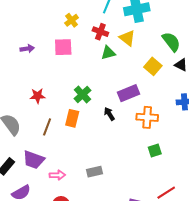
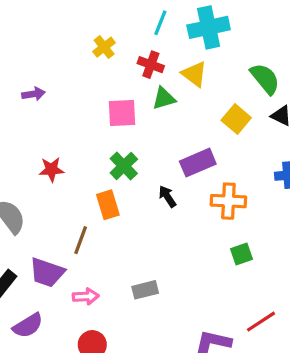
pink square: (63, 47) -> (122, 113), moved
orange rectangle: (72, 118) -> (108, 205), turned -30
brown line: (47, 127) -> (81, 240), moved

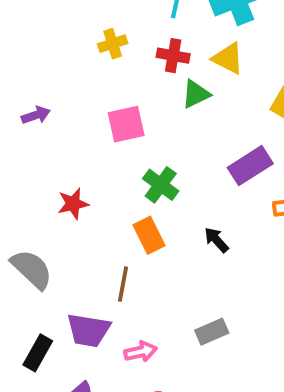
yellow cross: (104, 47) -> (113, 44), turned 30
pink square: (122, 113) -> (126, 124), moved
black arrow: (167, 196) -> (216, 240), moved

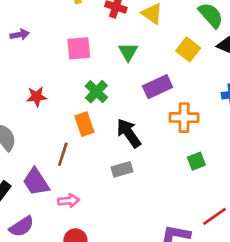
green triangle: (196, 94) -> (128, 52), moved, turned -42
black arrow: (216, 240) -> (129, 133), size x1.6
purple trapezoid: (88, 330) -> (36, 182), turned 40
gray rectangle: (212, 332) -> (122, 169), moved

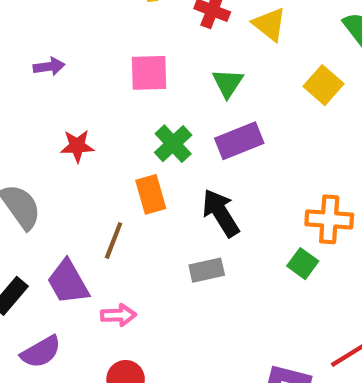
purple arrow: (20, 35) -> (49, 67), moved
purple rectangle: (158, 87) -> (239, 141), moved
orange cross: (184, 118) -> (329, 219), moved
green square: (196, 161) -> (303, 264), moved, turned -36

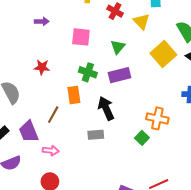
purple arrow: (49, 67) -> (42, 21), moved
yellow square: (323, 85) -> (163, 54), size x1.4
green cross: (173, 144) -> (88, 72), turned -36

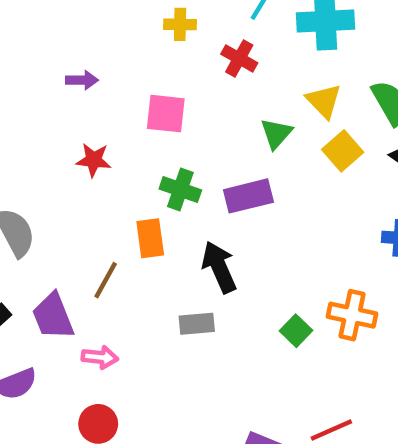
yellow triangle: (141, 21) -> (324, 101), moved
green triangle: (118, 47) -> (276, 134), moved
yellow square: (163, 54) -> (343, 151), size x0.7
red star: (42, 67) -> (94, 160), moved
orange cross: (157, 118) -> (352, 315), moved

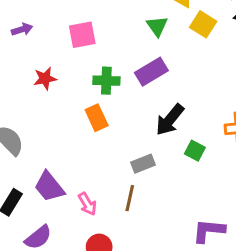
black arrow: (219, 267) -> (170, 120), moved, turned -100
brown line: (106, 280) -> (130, 198), moved
green square: (296, 331) -> (195, 151), moved
pink arrow: (100, 357) -> (87, 204), turned 70

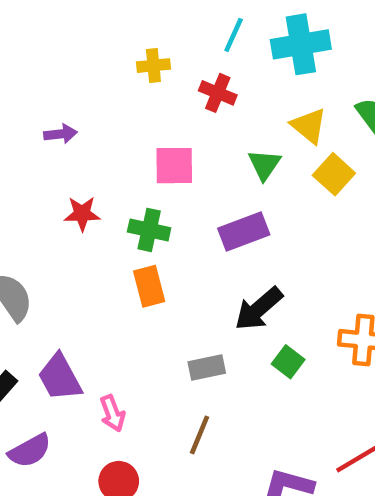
pink square: (82, 35) -> (174, 166), moved
green cross: (106, 81) -> (149, 230), moved
brown line: (130, 198) -> (199, 435), moved

